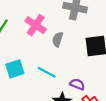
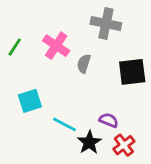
cyan line: (47, 72) -> (64, 124), moved

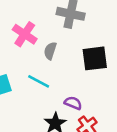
cyan line: (64, 124) -> (39, 81), moved

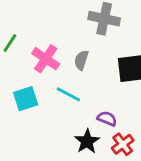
pink cross: (25, 34) -> (46, 59), moved

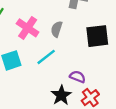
cyan line: (68, 94) -> (46, 57), turned -66

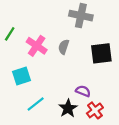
cyan line: (46, 57) -> (36, 104), moved

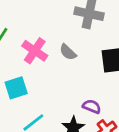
gray semicircle: (64, 47) -> (68, 52), turned -64

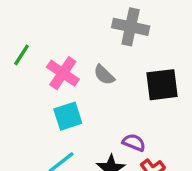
cyan square: (16, 88) -> (68, 116), moved

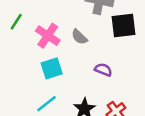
black square: (162, 85) -> (123, 26), moved
purple semicircle: (134, 143) -> (103, 70), moved

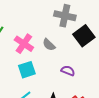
black square: (123, 26) -> (84, 36), turned -30

